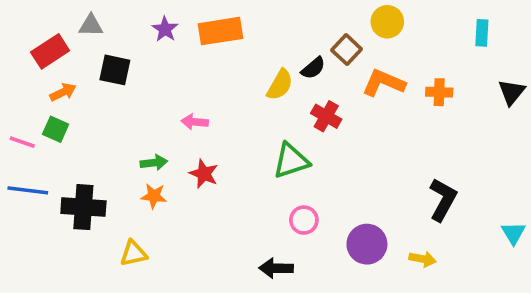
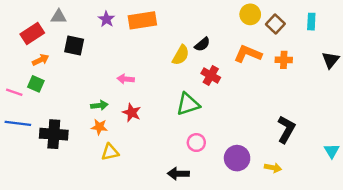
brown square: (347, 50) -> (275, 24), moved
yellow triangle: (133, 253) -> (110, 152), moved

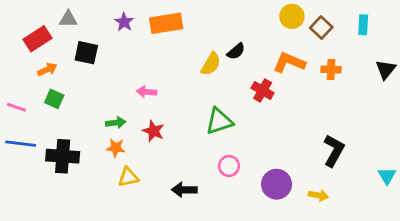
red cross: (211, 75) -> (263, 90), moved
green square: (36, 84) -> (54, 99), moved
black arrow: (178, 174) -> (184, 190), moved

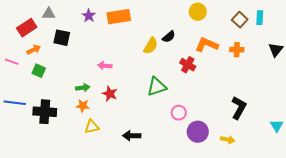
yellow circle: (292, 16) -> (198, 12), moved
brown square: (321, 28) -> (240, 20), moved
pink line: (16, 107) -> (12, 62), moved
pink circle: (229, 166) -> (179, 113), moved

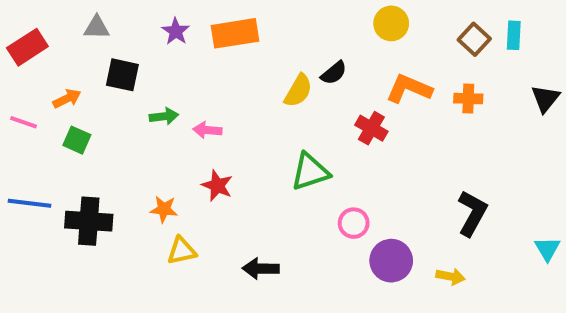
red rectangle: (27, 28) -> (27, 47), moved
green arrow: (83, 88) -> (164, 116), moved

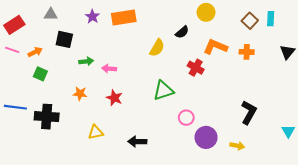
black semicircle: (334, 73) -> (182, 32), moved
pink line: (24, 122) -> (12, 50), moved
orange star: (164, 209) -> (80, 94), moved

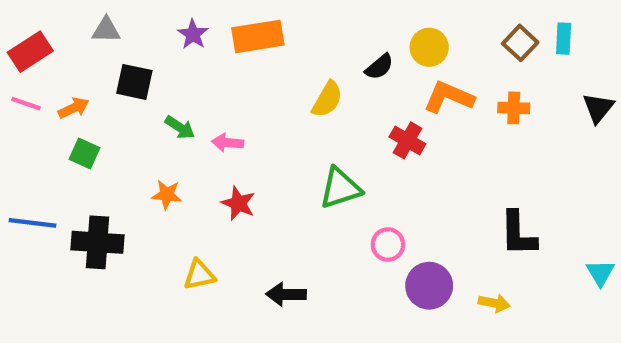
yellow circle: (206, 12) -> (429, 47), moved
green arrow: (86, 61) -> (180, 127), turned 40
black L-shape: (249, 112) -> (518, 234), turned 150

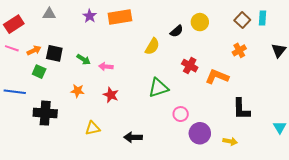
black square: (134, 82) -> (54, 53), moved
orange L-shape: (449, 97) -> (217, 77), moved
orange cross: (514, 108) -> (239, 50), turned -32
blue line: (32, 223) -> (15, 92), moved

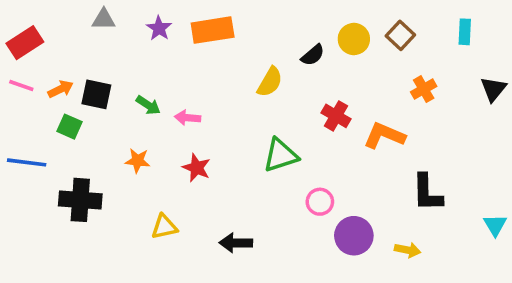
gray triangle: (49, 14) -> (104, 19), moved
brown square: (242, 20) -> (400, 35), moved

